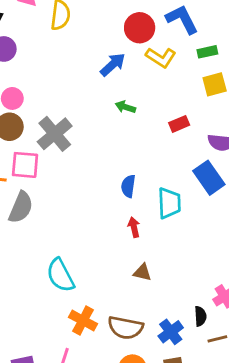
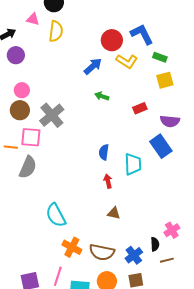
green rectangle: (207, 52) -> (160, 57), turned 32

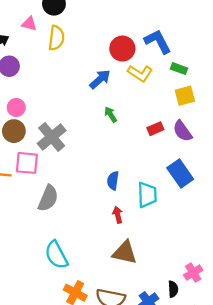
green arrow: (102, 96) -> (111, 115), turned 40
purple semicircle: (170, 121) -> (183, 131), moved, turned 48
gray semicircle: (28, 167) -> (48, 198), moved
brown triangle: (114, 213) -> (125, 253), size x1.6

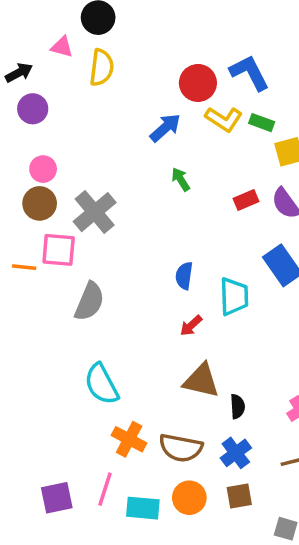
green rectangle: (179, 69) -> (262, 123), moved
red arrow: (118, 215) -> (191, 326), turned -119
black semicircle: (173, 289) -> (237, 407), moved

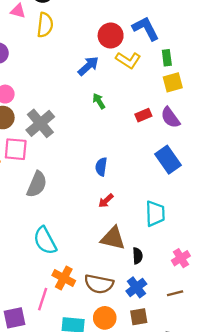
green rectangle: (262, 123) -> (167, 58), moved, turned 63
cyan trapezoid: (234, 296) -> (155, 214), moved
pink line: (105, 489) -> (43, 299), moved

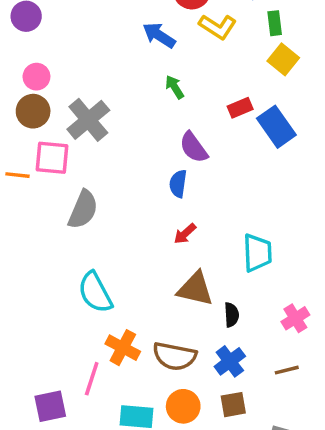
blue arrow: (88, 66) -> (159, 35), turned -105
yellow square: (173, 82) -> (283, 59), turned -36
purple semicircle: (170, 118) -> (194, 147), moved
blue rectangle: (168, 160) -> (276, 127), moved

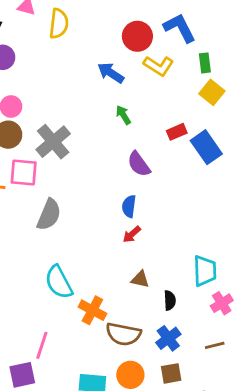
blue semicircle: (178, 184) -> (129, 206), moved
cyan trapezoid: (257, 253) -> (205, 271), moved
brown triangle: (195, 289) -> (140, 279), size x0.6
orange cross: (123, 348) -> (92, 310), moved
pink line: (92, 379) -> (42, 345), moved

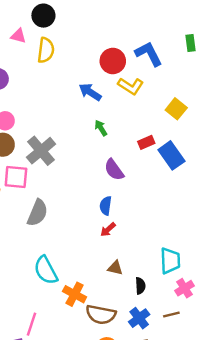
green rectangle: (205, 63) -> (191, 43), moved
brown line: (215, 345) -> (171, 315), moved

